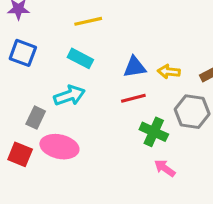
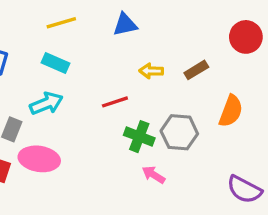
blue triangle: (135, 67) -> (125, 25), moved
gray hexagon: (192, 112) -> (179, 132), moved

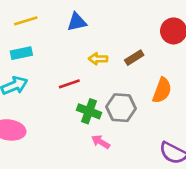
cyan rectangle: (55, 63) -> (21, 53), turned -35

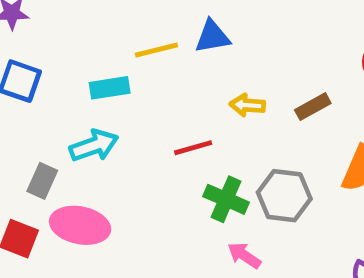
yellow line: (26, 21) -> (156, 50), moved

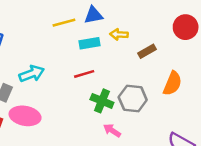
cyan rectangle: (110, 88) -> (89, 43), moved
yellow arrow: (247, 105) -> (119, 34), moved

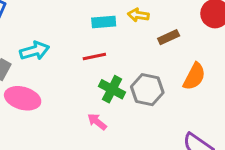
pink arrow: (112, 130) -> (97, 122), moved

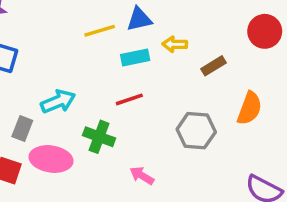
green cross: (112, 89) -> (99, 137), moved

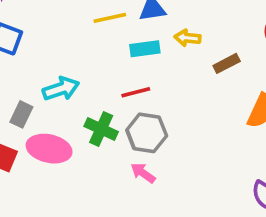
gray hexagon: (196, 131) -> (147, 133), moved

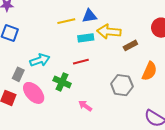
yellow arrow: (188, 38) -> (109, 32), size x1.6
gray hexagon: (147, 133) -> (122, 85), moved
pink ellipse: (49, 149) -> (34, 93), turned 35

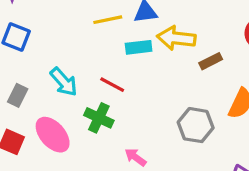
cyan arrow: (40, 60) -> (64, 82), turned 66
red line: (81, 62) -> (112, 85), moved, turned 42
gray rectangle: (18, 74) -> (18, 95), moved

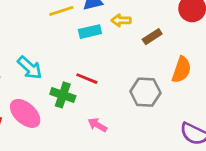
yellow arrow: (176, 38) -> (121, 20), size x0.6
red line: (112, 85) -> (87, 79), moved

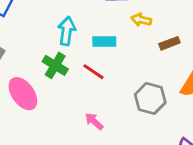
cyan rectangle: (90, 32) -> (104, 41), moved
cyan arrow: (30, 68) -> (67, 31), moved, turned -136
green cross: (63, 95) -> (55, 65), moved

